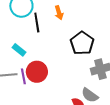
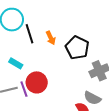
orange arrow: (59, 13) -> (51, 38), moved

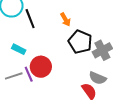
orange arrow: (51, 38) -> (65, 19), moved
black pentagon: (77, 48) -> (80, 42), moved

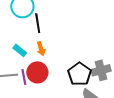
orange arrow: (65, 19) -> (41, 49), moved
black pentagon: (80, 42) -> (79, 74), moved

